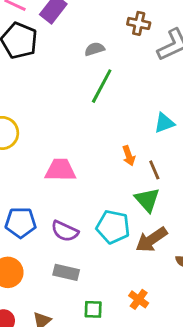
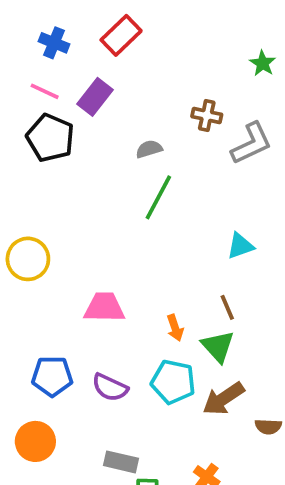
orange arrow: (129, 156) -> (175, 328), moved
gray rectangle: (66, 272) -> (121, 462), moved

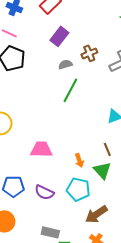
purple rectangle: (95, 97) -> (59, 36), moved
brown cross: (207, 115) -> (89, 53), moved, turned -35
brown arrow: (224, 399) -> (96, 214), moved

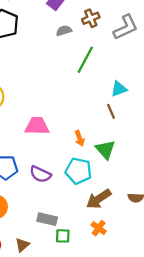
green line: (70, 90) -> (85, 60), moved
brown line: (107, 149) -> (111, 111), moved

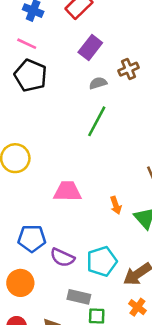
green line: (85, 60) -> (97, 121), moved
cyan pentagon: (78, 171) -> (102, 261), moved, turned -30
purple semicircle: (40, 174) -> (62, 257), moved

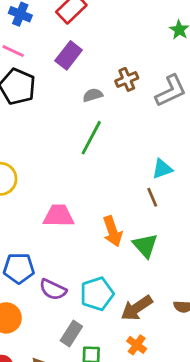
purple rectangle: (90, 47) -> (69, 55), moved
orange arrow: (116, 205) -> (113, 231), size x1.5
gray rectangle: (79, 297) -> (71, 334), turned -70

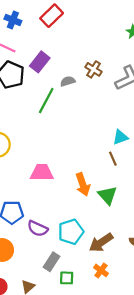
purple rectangle: (69, 55) -> (40, 62), moved
brown cross: (127, 79) -> (93, 69), turned -35
green line: (91, 138) -> (46, 101), moved

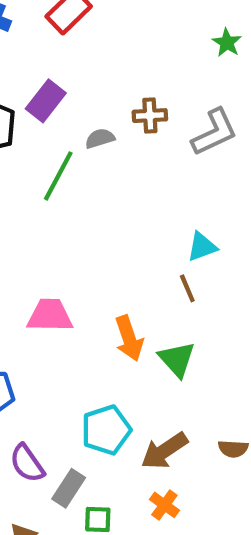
brown cross: (93, 69) -> (150, 116), turned -35
purple semicircle: (38, 229) -> (27, 463), moved, turned 30

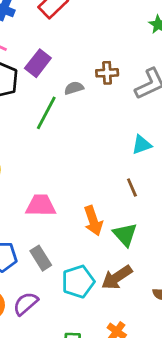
cyan triangle: (202, 247) -> (142, 145), moved
brown arrow: (164, 451) -> (117, 277), moved
purple semicircle: (27, 463) -> (26, 304), turned 84
gray rectangle: (69, 488) -> (41, 258), moved, turned -65

